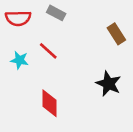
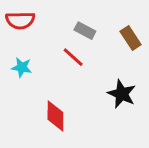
gray rectangle: (56, 13) -> (85, 31), moved
red line: (48, 51) -> (73, 57), moved

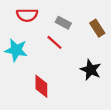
red semicircle: (20, 20) -> (27, 15), moved
cyan star: (22, 67) -> (16, 50), size x1.5

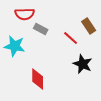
gray rectangle: (63, 23) -> (41, 29), moved
red line: (54, 42) -> (71, 38), moved

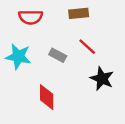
brown rectangle: (89, 26) -> (79, 13), moved, turned -63
gray rectangle: (41, 29) -> (58, 55), moved

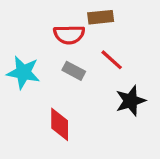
red semicircle: (31, 17) -> (69, 35), moved
black star: (102, 79) -> (131, 101), turned 30

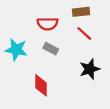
brown rectangle: (101, 17) -> (81, 12), moved
red line: (112, 60) -> (84, 33), moved

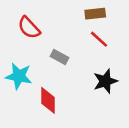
red semicircle: (48, 24) -> (29, 28), moved, turned 48
cyan star: (16, 50) -> (19, 76), moved

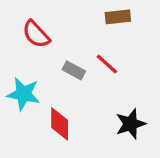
red line: (99, 39) -> (107, 64), moved
black star: (105, 81) -> (130, 124), moved

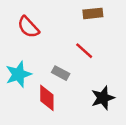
gray rectangle: (74, 70) -> (61, 73), moved
cyan star: (23, 94) -> (18, 74), turned -30

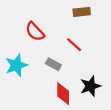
red semicircle: (28, 27) -> (35, 32), moved
red diamond: (47, 98) -> (63, 94), moved

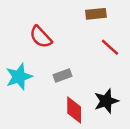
red line: (74, 45) -> (110, 47), moved
gray rectangle: (53, 64) -> (63, 75), turned -48

